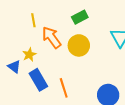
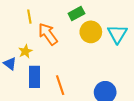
yellow circle: (79, 45) -> (91, 32), moved
blue rectangle: (38, 80) -> (35, 77), turned 30

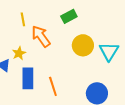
yellow circle: (91, 32) -> (83, 45), moved
cyan triangle: (117, 34) -> (109, 51), moved

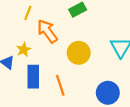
yellow line: (23, 19) -> (28, 13), turned 32
yellow circle: (83, 45) -> (79, 53), moved

